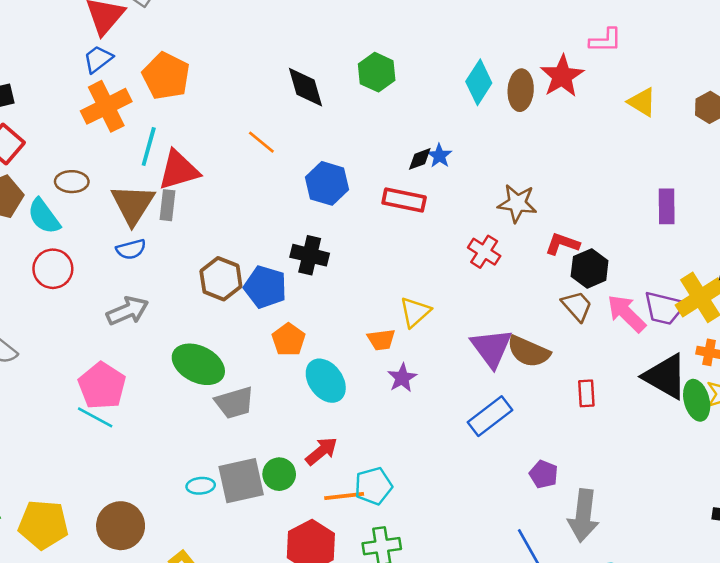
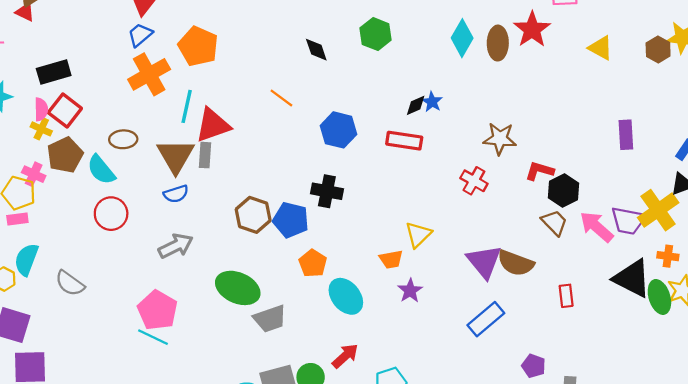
black diamond: (305, 87) -> (316, 50), size x0.7

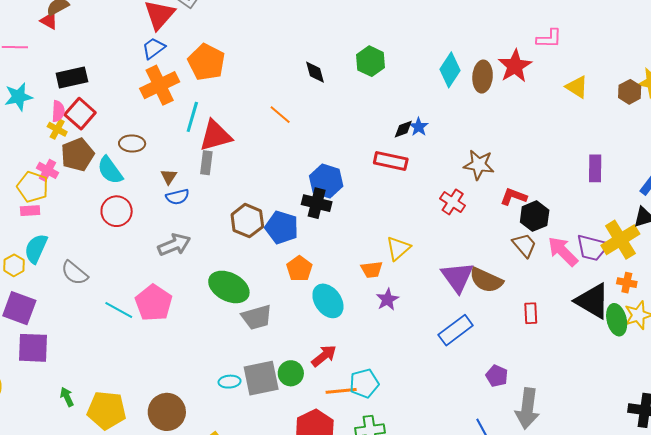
blue hexagon: (339, 130) -> (326, 181), moved
brown triangle: (176, 156) -> (169, 177), moved, size x0.5
cyan line: (153, 337) -> (119, 310), moved

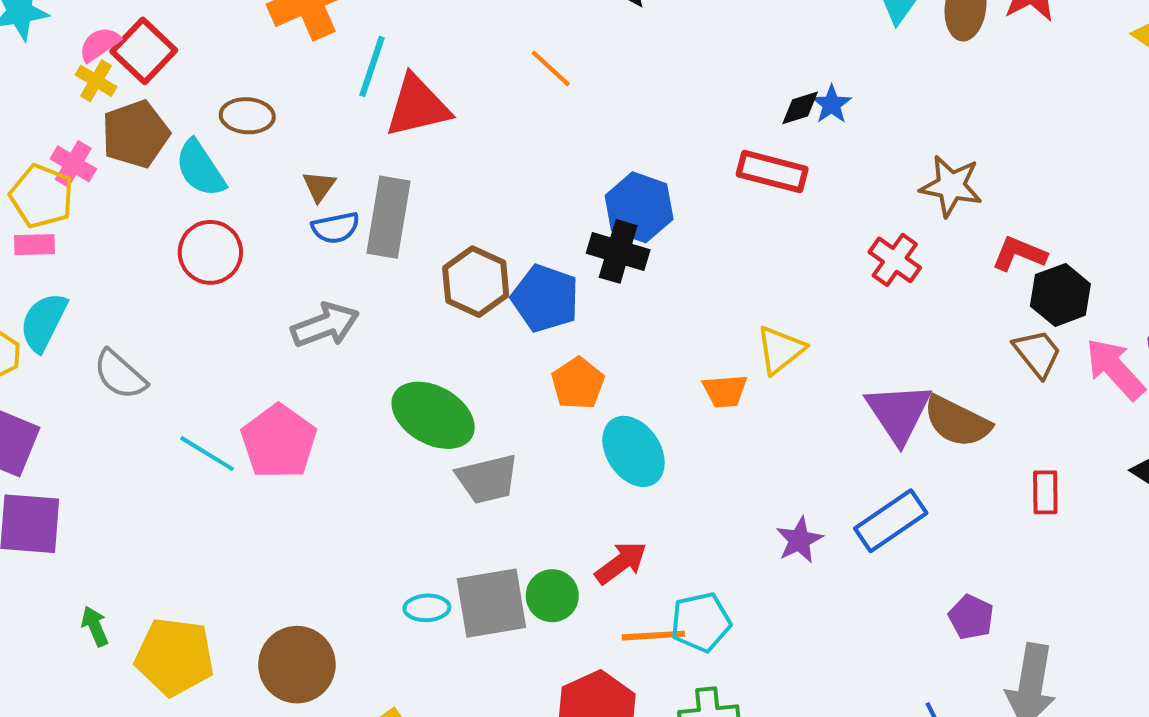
pink semicircle: (58, 111) -> (99, 44), turned -130
gray rectangle: (206, 163) -> (389, 217), moved, size x1.6
purple star: (387, 299) -> (799, 540), moved

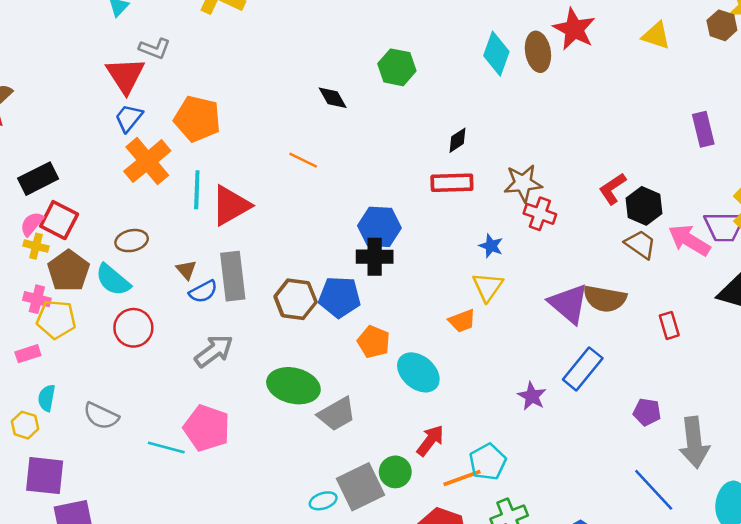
blue star: (832, 104) -> (491, 246), moved
brown star: (951, 186) -> (523, 183), moved
yellow pentagon: (42, 196) -> (56, 319), moved
red L-shape: (1019, 254) -> (612, 189), turned -40
cyan semicircle: (43, 322) -> (47, 398), size x0.7

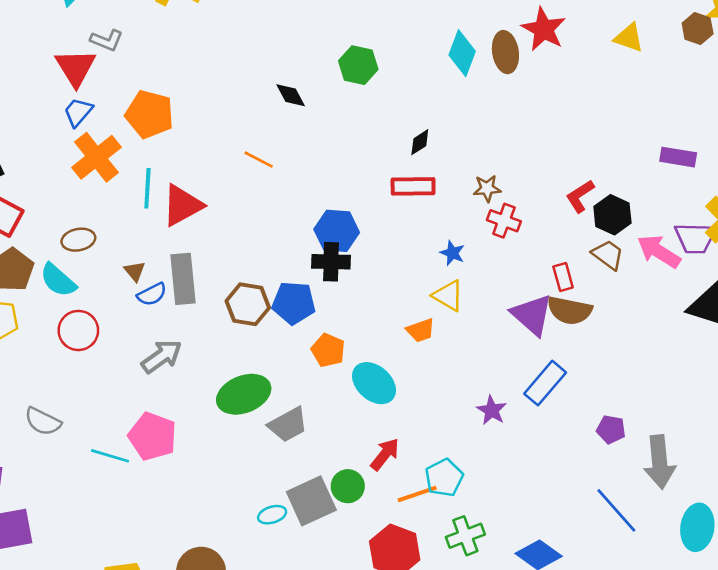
purple rectangle: (703, 129) -> (678, 157), moved, turned -68
brown star: (523, 183) -> (487, 188), size x0.7
yellow triangle: (488, 287) -> (448, 296), turned -36
red rectangle: (669, 325) -> (563, 277), moved
green ellipse: (293, 386) -> (244, 394), turned -36

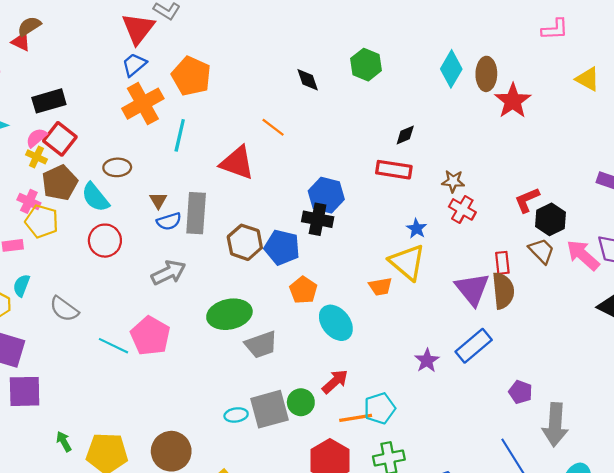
red star: (544, 29) -> (513, 101), moved
red triangle: (182, 205) -> (237, 163), moved, turned 39
yellow triangle: (448, 296) -> (407, 262), size x1.4
brown semicircle: (570, 310) -> (503, 291), turned -117

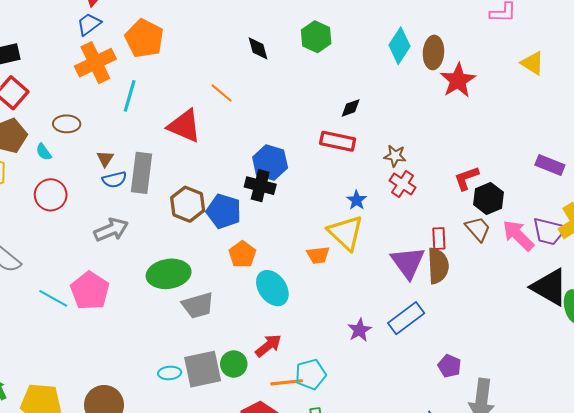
cyan semicircle: (95, 197) -> (44, 152), size x0.6

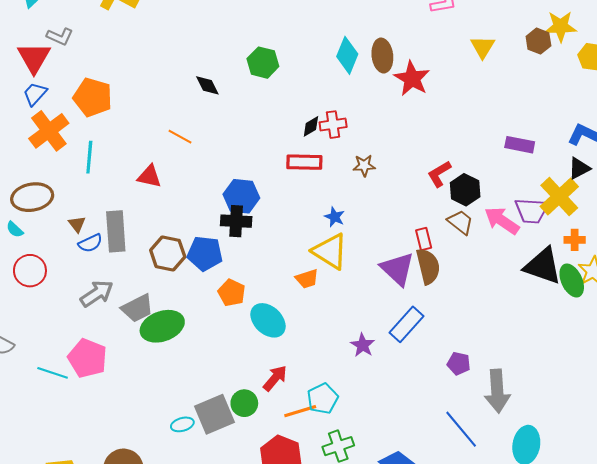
yellow triangle: (532, 63) -> (483, 47), turned 40
brown ellipse: (67, 124) -> (32, 197), size x1.5
red triangle: (184, 126) -> (149, 176), size x0.7
red cross: (403, 184) -> (333, 125), moved, turned -30
gray trapezoid: (198, 305) -> (137, 308), moved

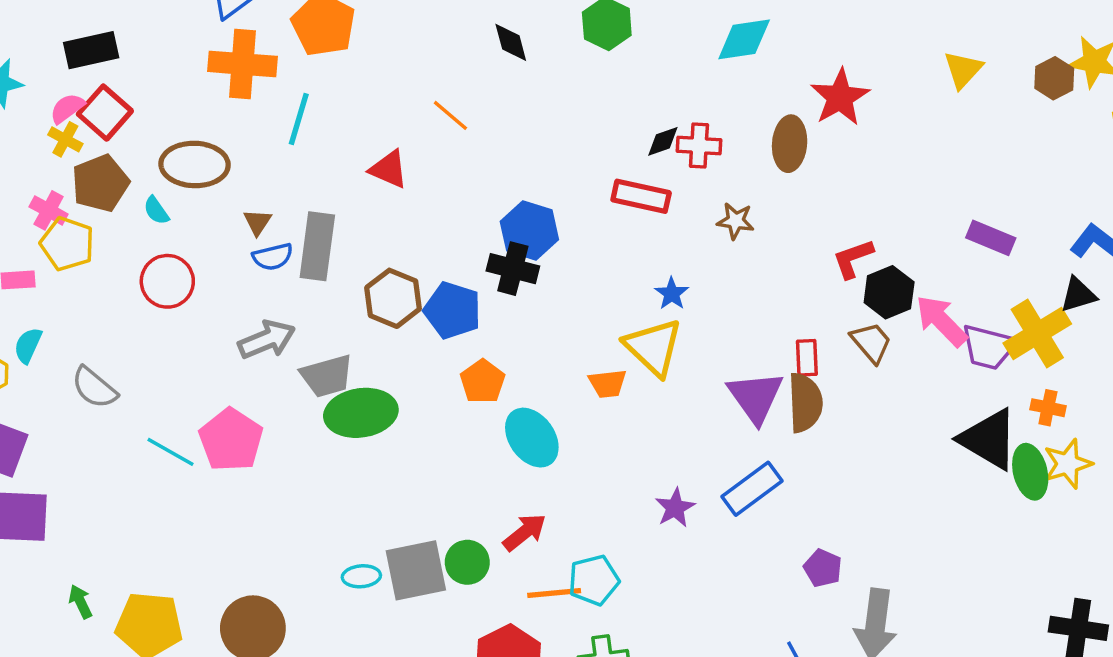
cyan diamond: (347, 55) -> (744, 39), turned 48
brown ellipse: (382, 56) -> (790, 144), moved
orange cross: (49, 131) -> (242, 64), turned 30
pink arrow: (502, 221) -> (941, 321), moved

